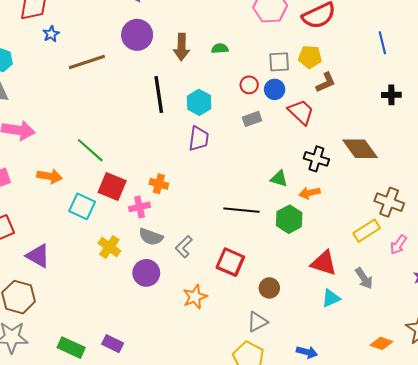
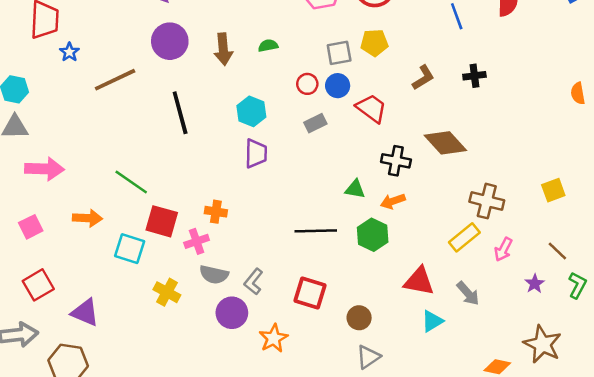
brown L-shape: (326, 82) -> (423, 78), moved
black line: (159, 95) -> (180, 113), moved
purple circle: (146, 273) -> (232, 313), moved
gray triangle: (257, 322) -> (368, 357), moved

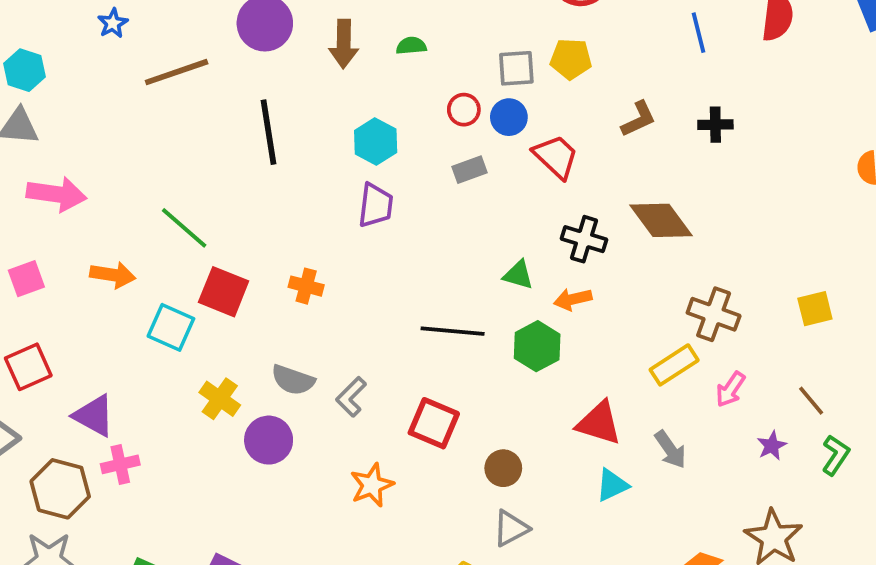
pink cross: (197, 241) -> (120, 464), moved
purple circle: (232, 313) -> (269, 440), moved

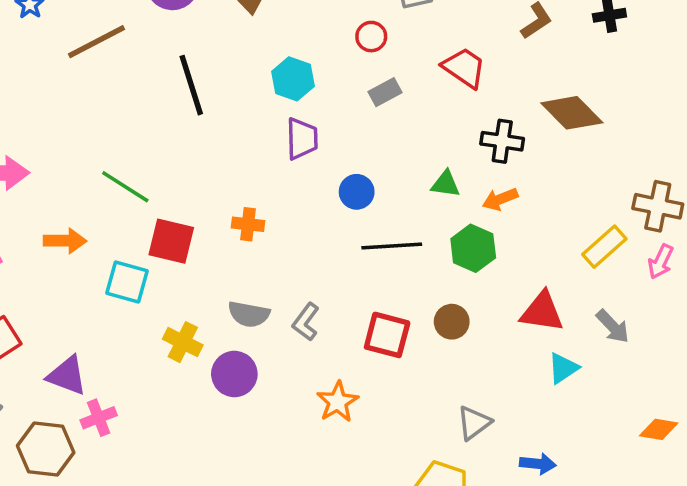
blue circle: (509, 117) -> (357, 192), moved
brown cross: (714, 314) -> (658, 206), moved
brown circle: (503, 468) -> (452, 322), moved

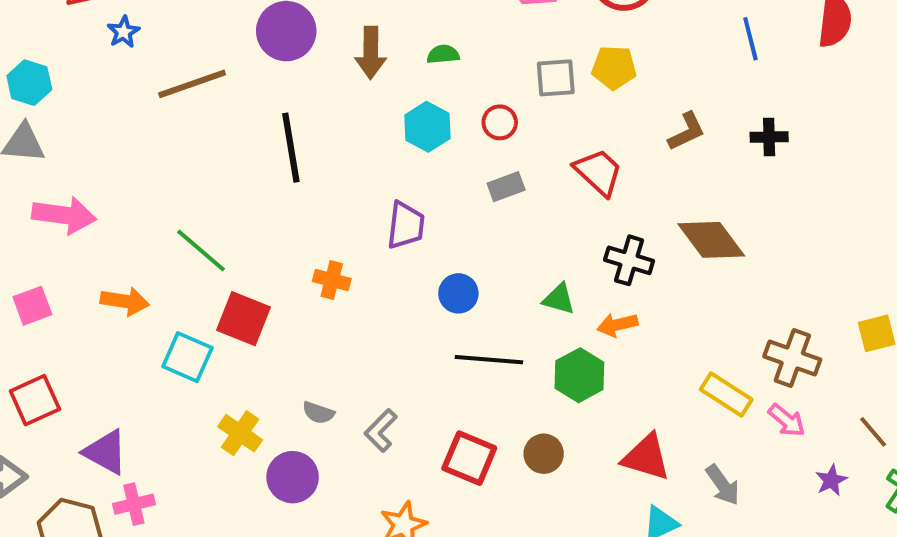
cyan hexagon: (293, 79) -> (427, 127), moved
orange cross: (248, 224) -> (332, 280), moved
yellow rectangle: (604, 247) -> (726, 394), turned 66
pink arrow: (661, 262) -> (787, 420), turned -84
gray semicircle: (249, 314) -> (318, 413), size x0.7

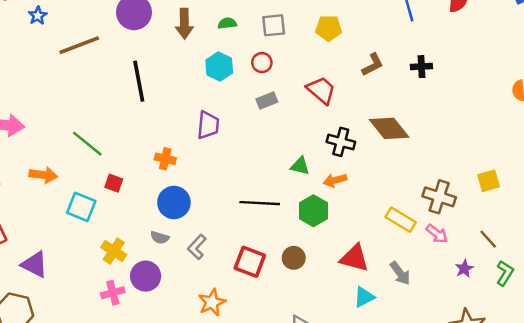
gray square: (556, 78) -> (274, 25), moved
blue circle: (458, 293) -> (174, 203), moved, size x1.4
red square: (244, 319) -> (114, 183), size x0.6
pink cross: (134, 504) -> (113, 293), moved

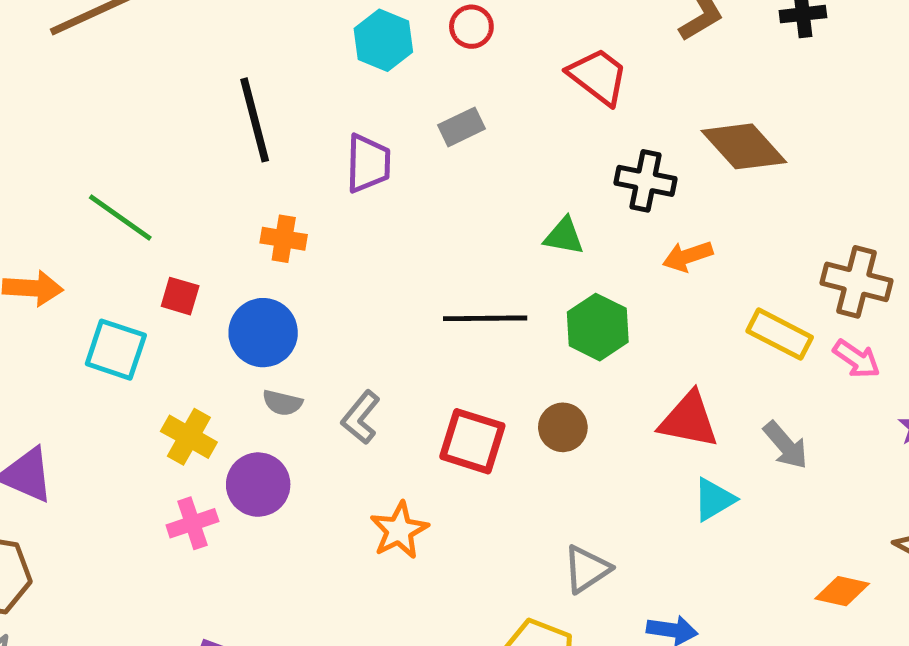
black line: (139, 81) -> (255, 120), moved
gray rectangle: (267, 100) -> (461, 127), moved
orange arrow: (335, 180) -> (688, 256), moved
blue circle: (174, 203) -> (263, 333), moved

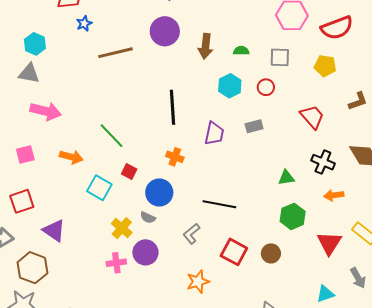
green triangle: (564, 236) -> (286, 178), turned -30
black line: (485, 318) -> (219, 204), moved
gray semicircle: (282, 403) -> (148, 218), moved
red triangle: (689, 420) -> (329, 243), moved, turned 40

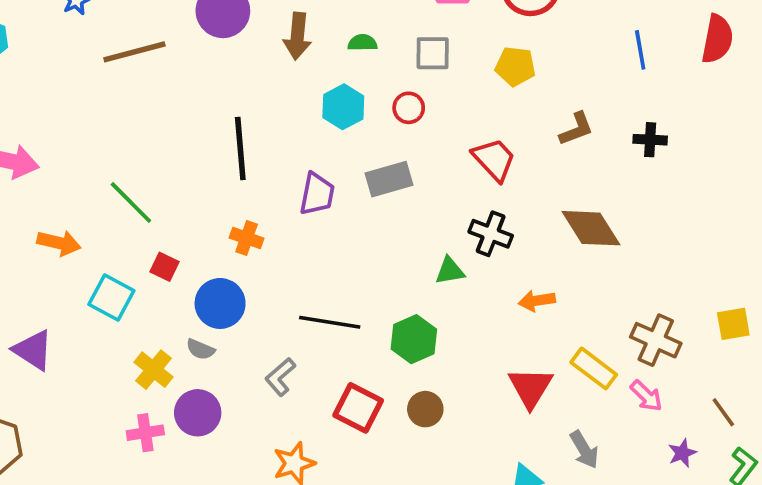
gray rectangle: (254, 126) -> (389, 179), size x1.4
black cross: (323, 162) -> (491, 234), moved
green hexagon: (293, 216) -> (414, 339), moved
purple triangle: (54, 231) -> (33, 350), moved

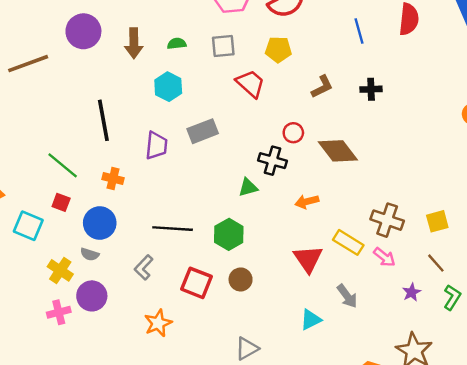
red circle: (409, 108) -> (293, 133), moved
red trapezoid: (494, 159) -> (250, 84), moved
green line: (131, 202) -> (63, 165), moved
yellow square: (733, 324) -> (437, 221), moved

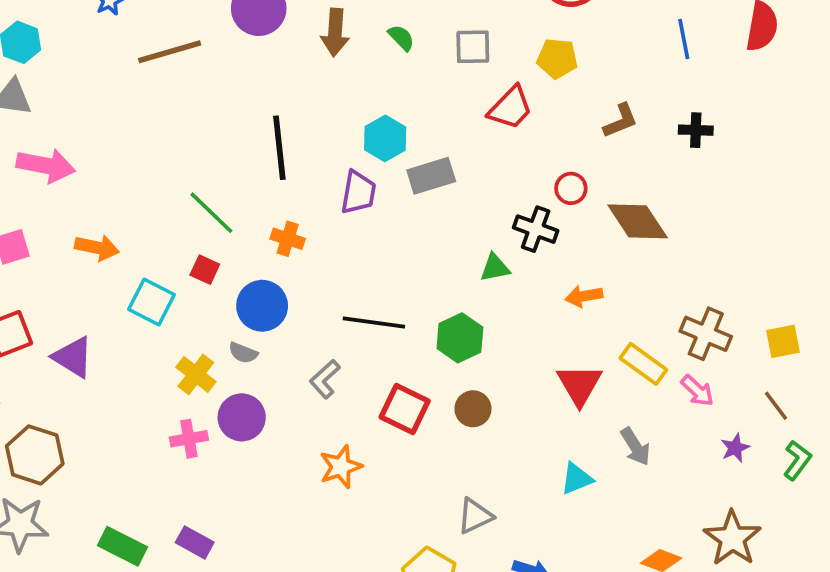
green semicircle: (177, 44) -> (401, 38), turned 48
red trapezoid: (250, 84) -> (510, 108), turned 88
cyan hexagon: (168, 87) -> (385, 138), moved

